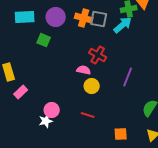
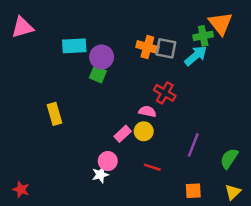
purple circle: (56, 17) -> (102, 57), moved
purple line: (128, 77) -> (193, 145), moved
yellow circle: (92, 86) -> (144, 131), moved
pink rectangle: (21, 92) -> (123, 134), moved

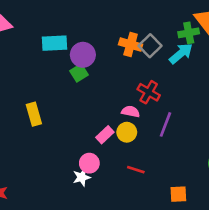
gray square: (166, 48) -> (150, 46), turned 35
green square: (98, 74) -> (79, 73), turned 35
purple line: (193, 145) -> (165, 124), moved

